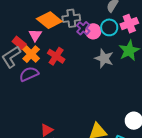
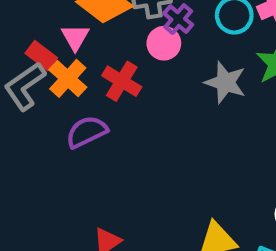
pink circle: (93, 31) -> (164, 43), moved
purple semicircle: (29, 74) -> (87, 132), moved

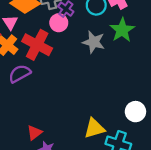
red cross: (122, 81) -> (37, 45), size x1.4

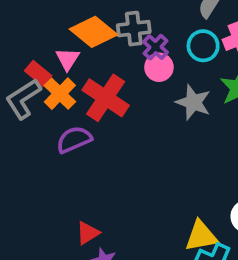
pink circle: (59, 23) -> (159, 67), moved
yellow triangle: (94, 128) -> (201, 236), moved

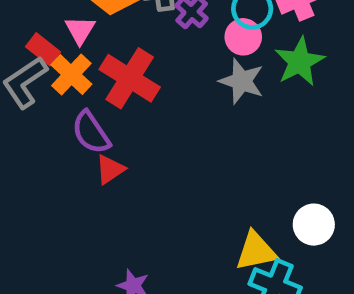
pink circle: (159, 67) -> (243, 37), moved
purple semicircle: (74, 140) -> (91, 132), turned -99
red triangle: (88, 233) -> (110, 169), moved

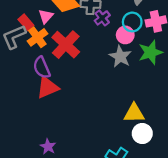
red triangle: (110, 169) -> (48, 87), size x1.5
yellow triangle: (256, 251) -> (134, 113), moved

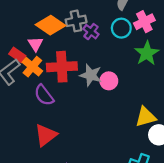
pink circle: (125, 35) -> (109, 81), moved
red cross: (66, 45) -> (62, 67), turned -32
gray star: (120, 57) -> (91, 75), moved
red triangle: (48, 87) -> (46, 135), moved

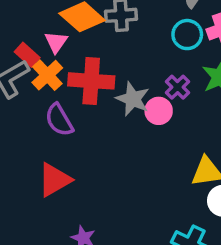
purple cross: (91, 32) -> (177, 87), moved

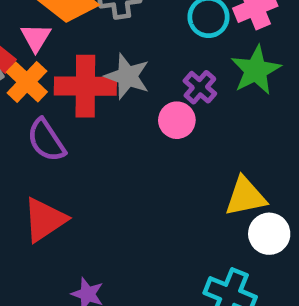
gray star: (133, 99) -> (127, 76), moved

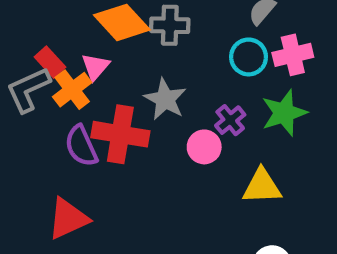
pink triangle: (36, 38) -> (95, 67), moved
red cross: (85, 86) -> (120, 134), moved
yellow triangle: (245, 197) -> (262, 186), moved

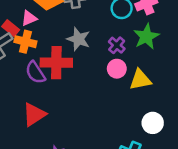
pink triangle: (95, 67) -> (29, 18), moved, turned 35
orange cross: (72, 90) -> (25, 42), turned -30
pink circle: (204, 147) -> (117, 69), moved

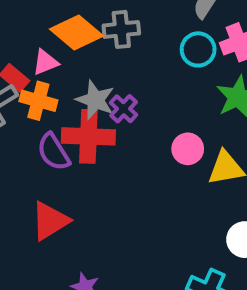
gray star: (78, 39) -> (95, 100), moved
purple cross: (117, 45) -> (124, 109), moved

